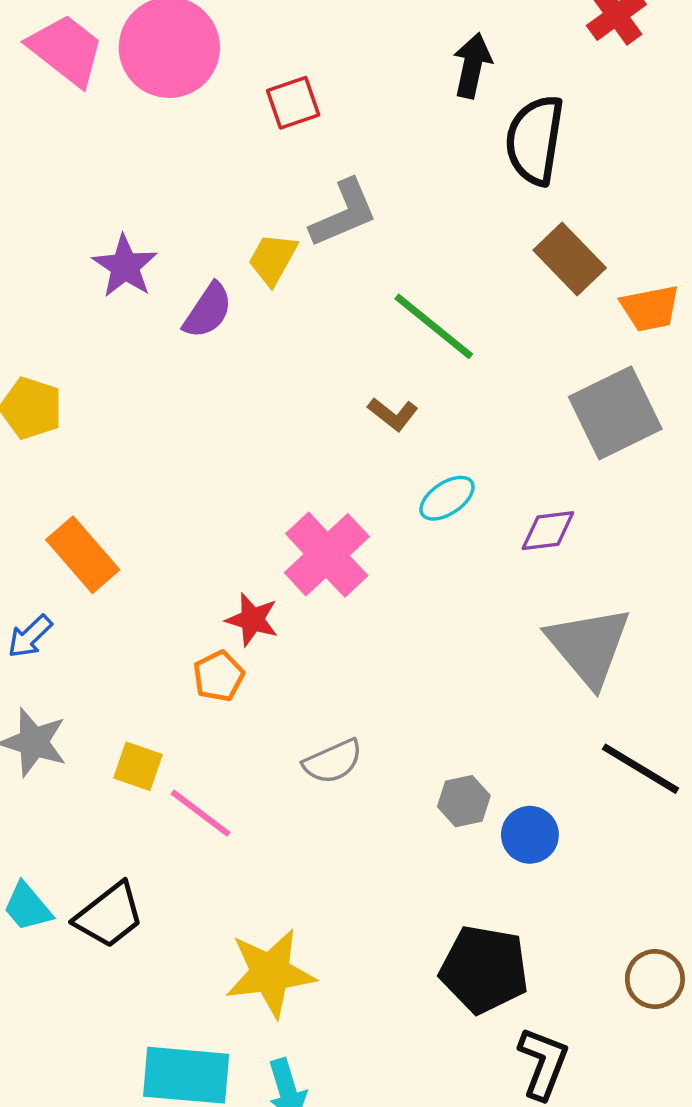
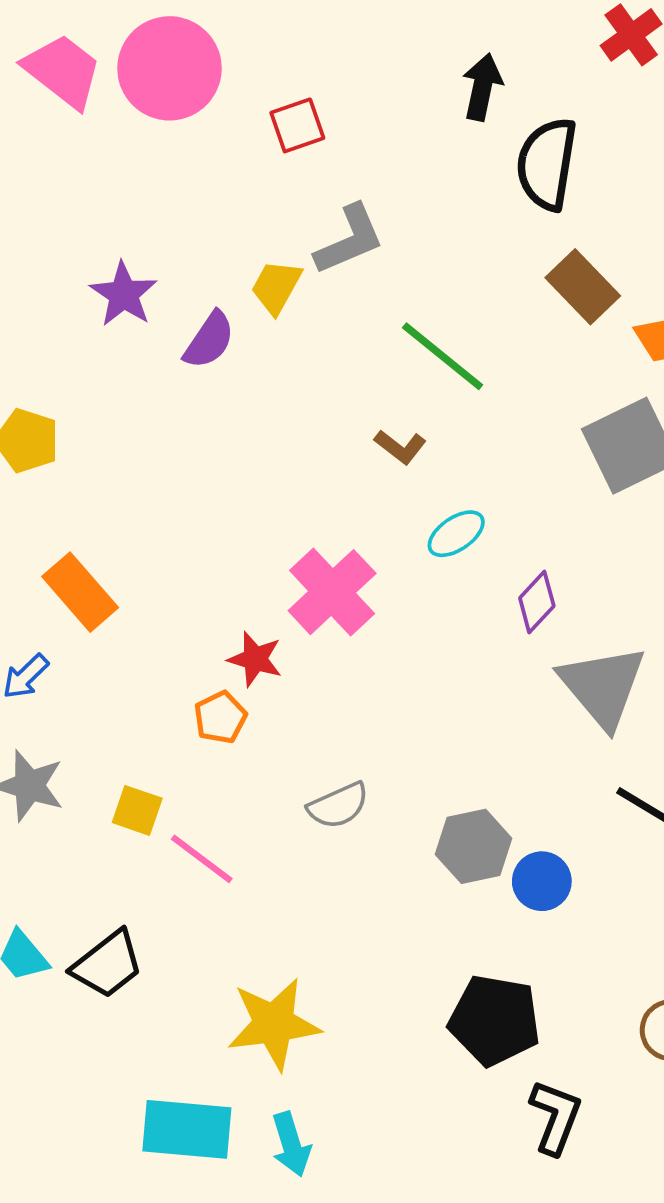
purple diamond: (548, 531) -> (537, 602), moved, turned -40
gray hexagon: (464, 801) -> (474, 846), size x1.4

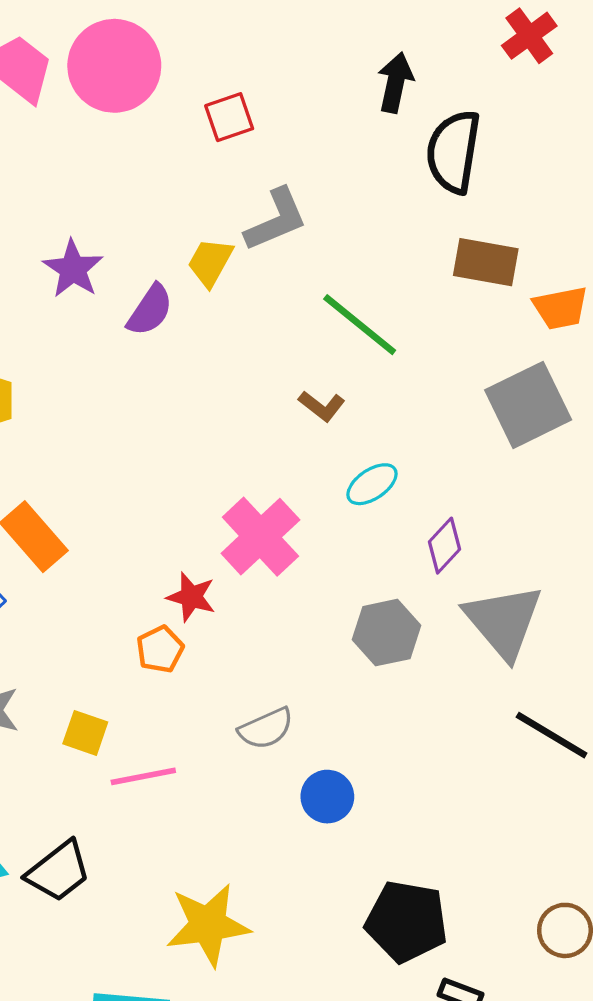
brown rectangle: (583, 287) -> (486, 262), turned -36
gray hexagon: (474, 846) -> (386, 633), moved
pink line: (202, 859) -> (143, 776), turned -48
blue circle: (542, 881) -> (327, 797), moved

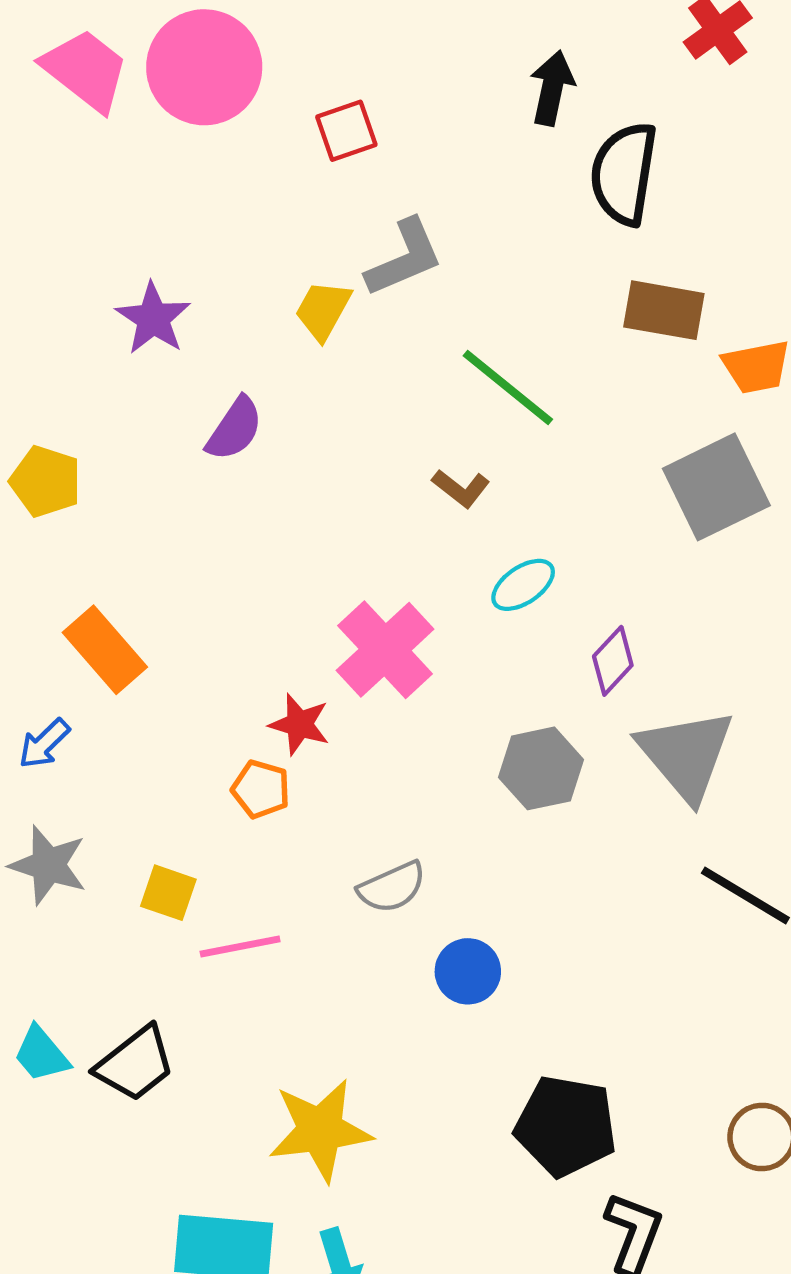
purple semicircle: (150, 310) -> (235, 429), moved
orange pentagon: (160, 649) -> (261, 789), turned -30

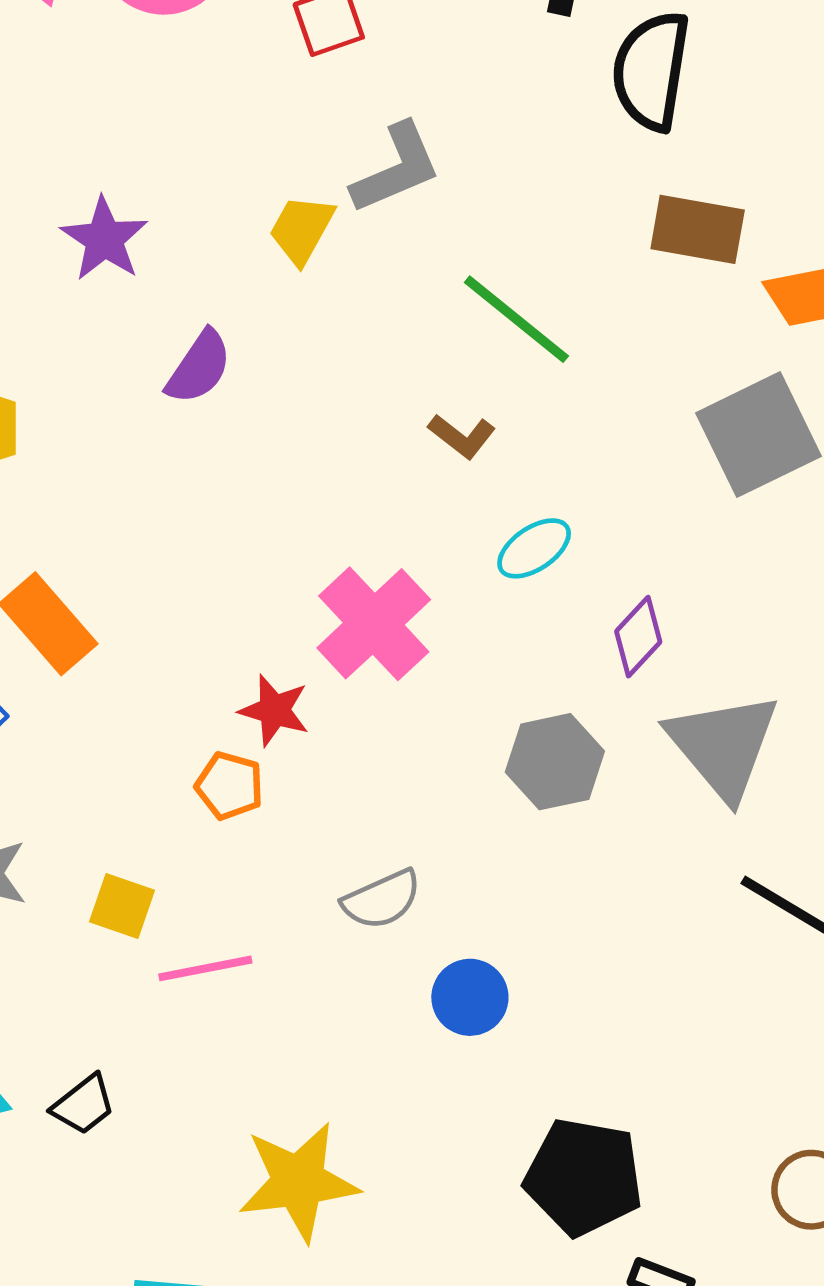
black trapezoid: (135, 1064) -> (84, 1105), size x0.7

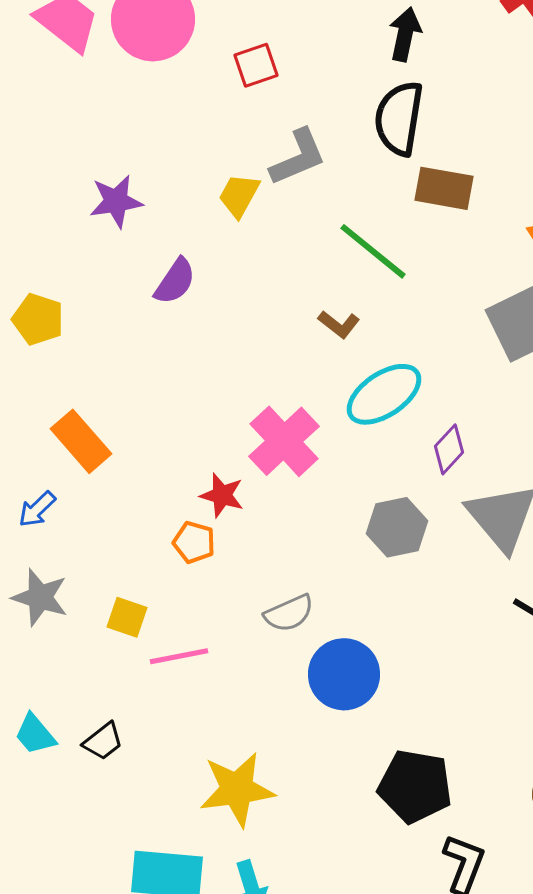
black semicircle: (651, 71) -> (399, 118), moved
brown rectangle: (698, 229) -> (444, 188), moved
purple star: (104, 239) -> (116, 201), turned 30
cyan ellipse: (534, 548) -> (384, 394), size x1.6
blue circle: (470, 997) -> (344, 674), size x1.5

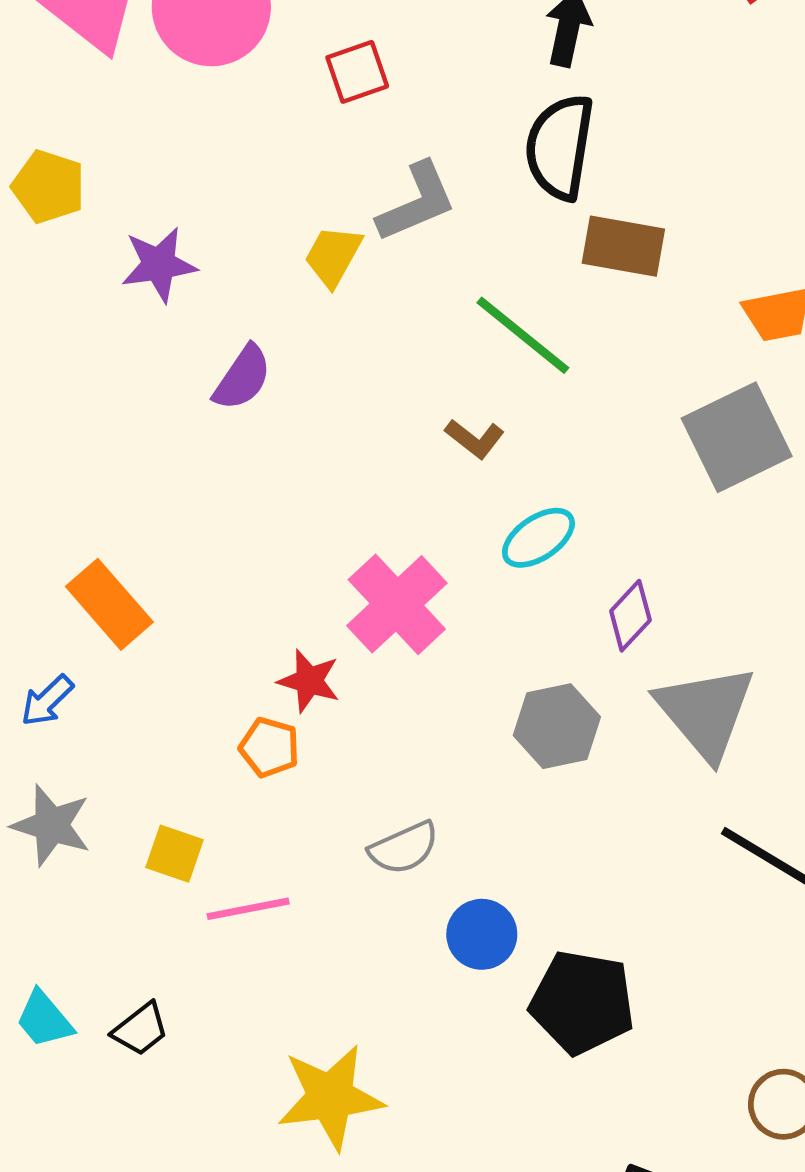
yellow pentagon: (38, 319) -> (48, 187), moved
cyan ellipse: (384, 394) -> (538, 538), size x0.7
blue circle: (344, 674) -> (482, 934), size x0.7
black pentagon: (415, 786) -> (582, 1002), moved

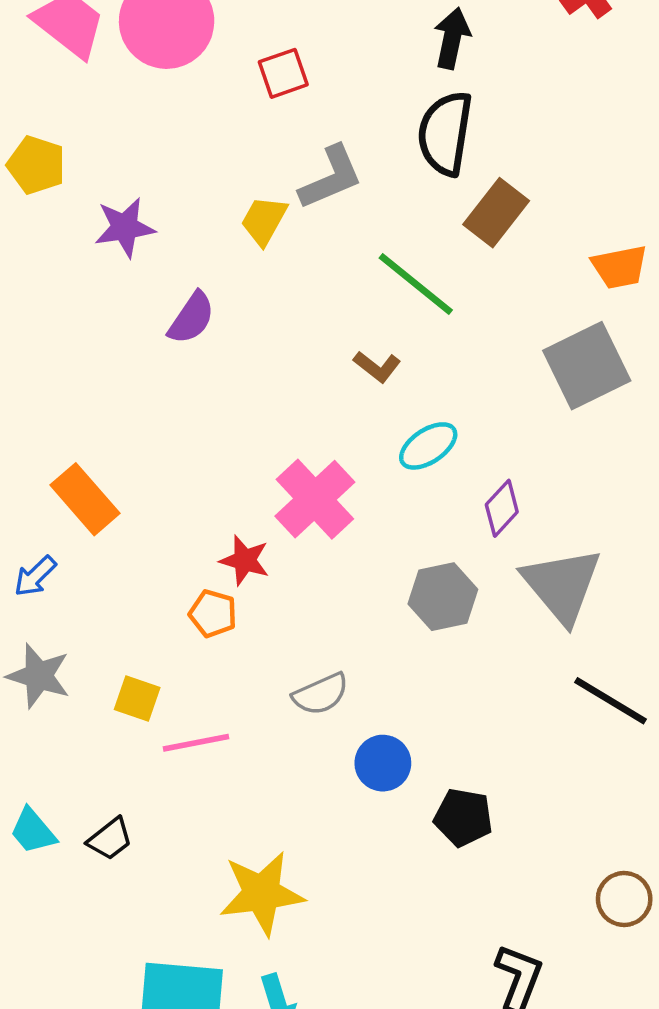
brown rectangle: (623, 246) -> (496, 213), turned -62
black pentagon: (582, 1002) -> (463, 817), size x0.7

